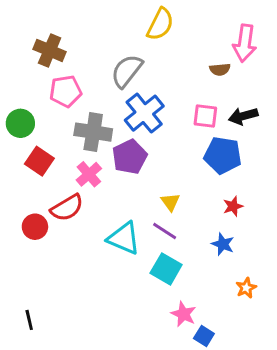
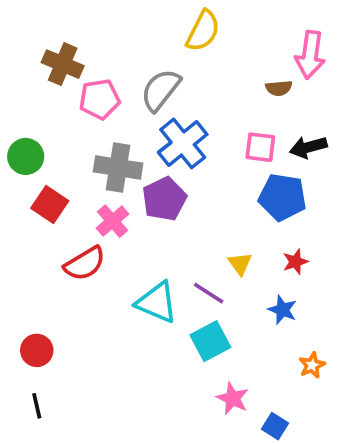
pink pentagon: (66, 91) -> (100, 99), moved
yellow triangle: (170, 202) -> (240, 264), moved
red circle: (35, 227) -> (37, 350), moved
cyan square: (166, 269) -> (210, 341), turned 32
blue square: (204, 336) -> (275, 426), moved

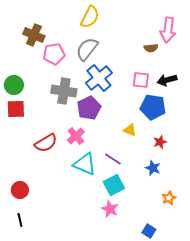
yellow semicircle: (203, 31) -> (90, 17), moved
red square: (50, 204) -> (16, 109), moved, turned -36
pink cross: (113, 221) -> (76, 136), moved
yellow triangle: (240, 264) -> (130, 130), moved, turned -32
pink star: (233, 398) -> (110, 209), moved

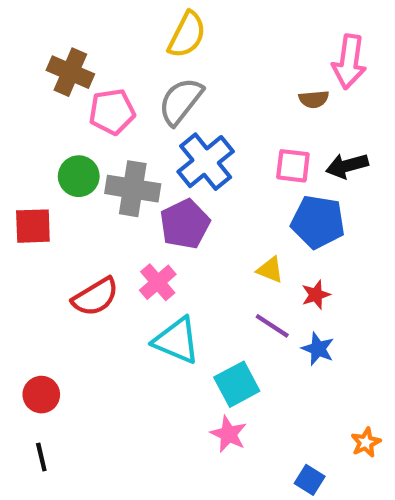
green circle: (14, 85) -> (79, 176), moved
red star: (160, 142) -> (316, 295), moved
purple line: (113, 159) -> (272, 326), moved
orange star: (169, 198) -> (366, 442), moved

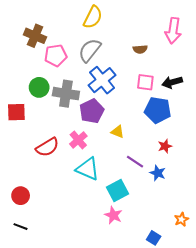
brown semicircle: (314, 99) -> (140, 49), moved
yellow triangle: (270, 270) -> (117, 132), moved
red star: (316, 295) -> (165, 146), moved
black line: (41, 457) -> (21, 227), turned -56

